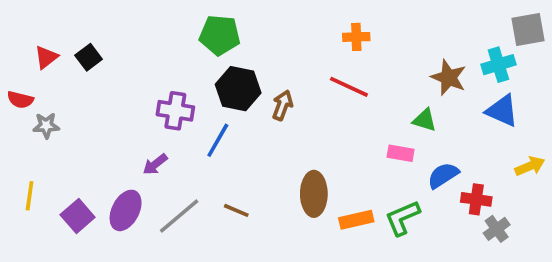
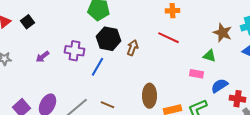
purple arrow: (155, 164) -> (42, 57), moved

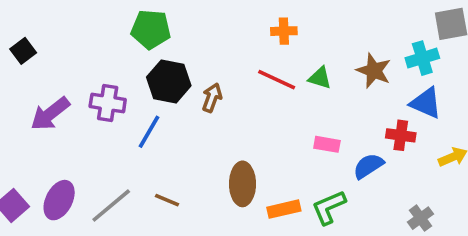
green triangle: (210, 56) -> (320, 78), moved
purple arrow: (42, 57) -> (50, 114), size x1.6
red cross: (238, 99) -> (401, 135), moved

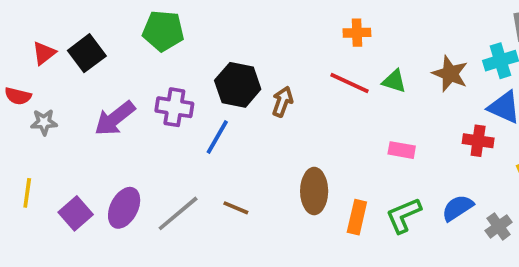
green pentagon: (151, 29) -> (163, 31), moved
black square: (23, 51) -> (87, 53), size x1.4
blue semicircle: (368, 166) -> (458, 208), moved
orange rectangle: (284, 209) -> (357, 217), turned -64

